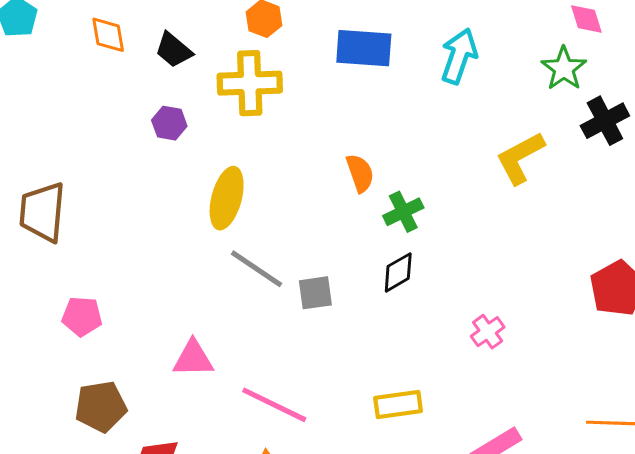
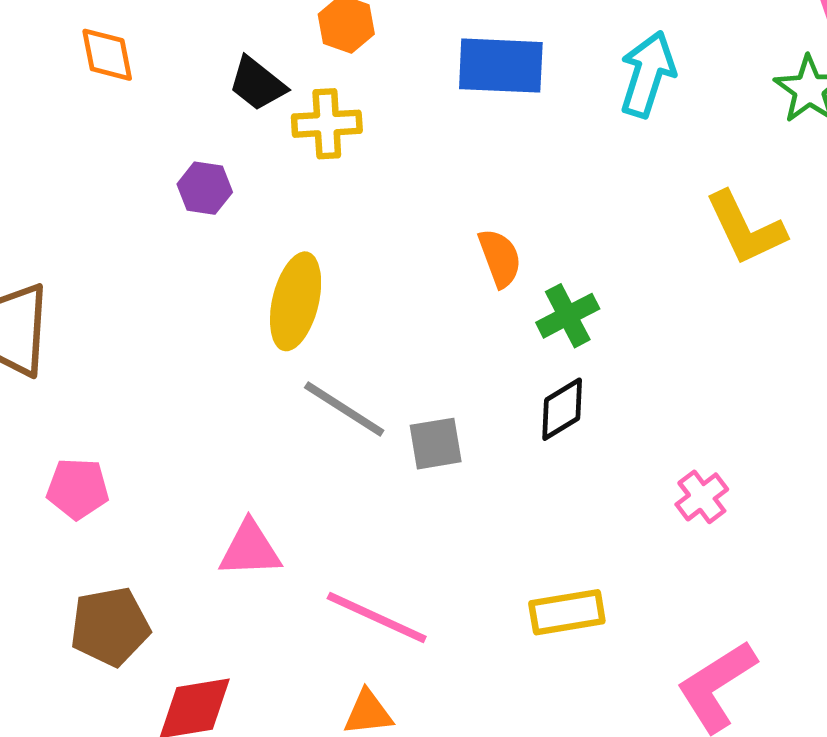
black trapezoid: (174, 50) -> (257, 84), moved
yellow cross: (250, 83) -> (327, 124), size x0.7
yellow L-shape: (520, 158) -> (745, 228), turned -86

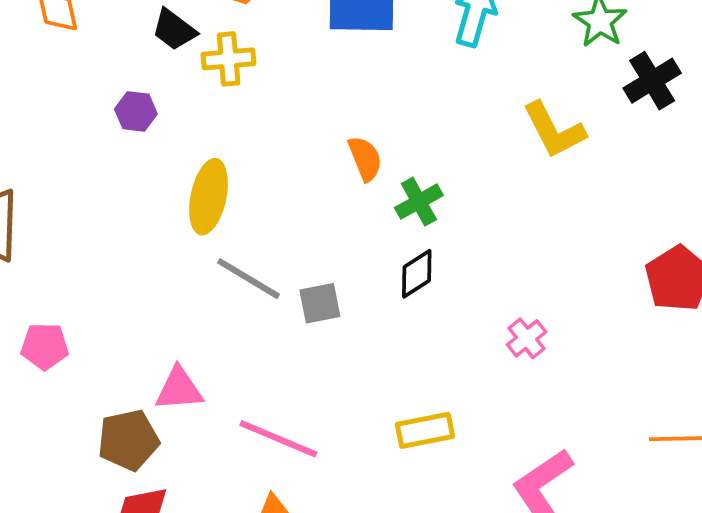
brown pentagon: (110, 627) -> (128, 440), moved

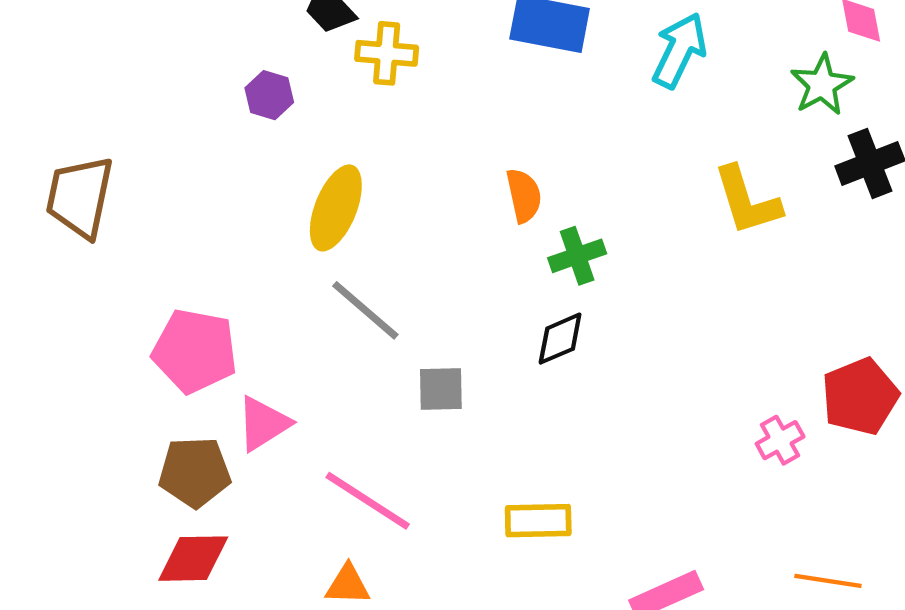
gray square: (320, 303) -> (441, 389), moved
pink cross: (527, 338) -> (780, 440), moved
pink pentagon: (45, 346) -> (195, 351), moved, size x1.5
pink triangle: (179, 389) -> (263, 424), turned -38

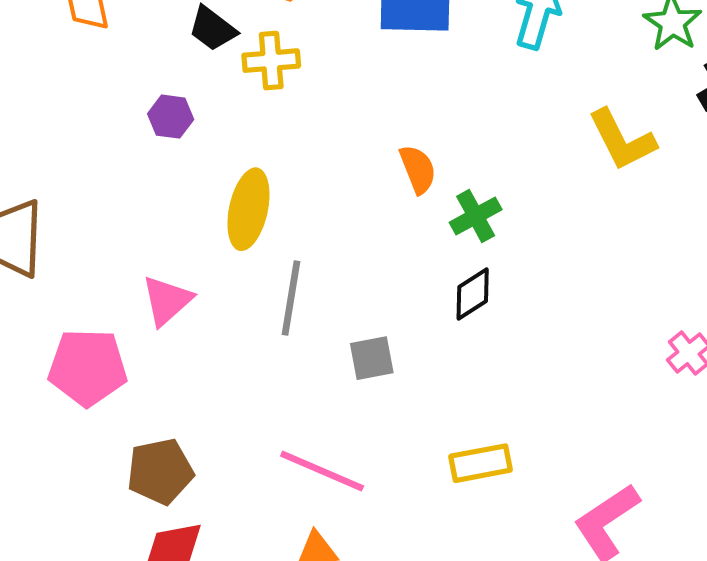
gray line: (365, 310) -> (291, 298), turned 68
pink pentagon: (195, 351) -> (88, 367), moved
pink triangle: (263, 424) -> (167, 300), moved

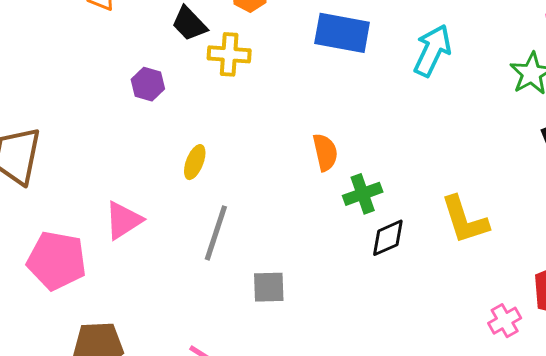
yellow L-shape: (622, 140) -> (465, 220), moved
yellow ellipse: (248, 209) -> (195, 162), size x0.6
black diamond: (473, 294) -> (388, 238), moved

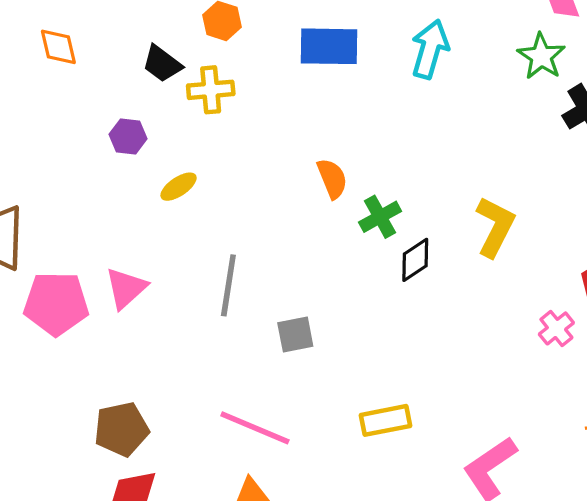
yellow ellipse: (195, 162) -> (179, 187), moved, turned 44
yellow L-shape: (465, 220) -> (495, 227), turned -126
pink pentagon: (57, 261) -> (56, 304), moved

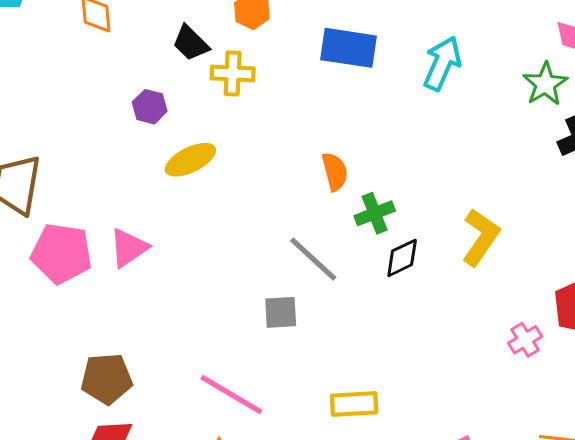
yellow ellipse: (179, 187) -> (190, 160), size x1.4
gray line: (228, 285) -> (313, 259), moved, turned -64

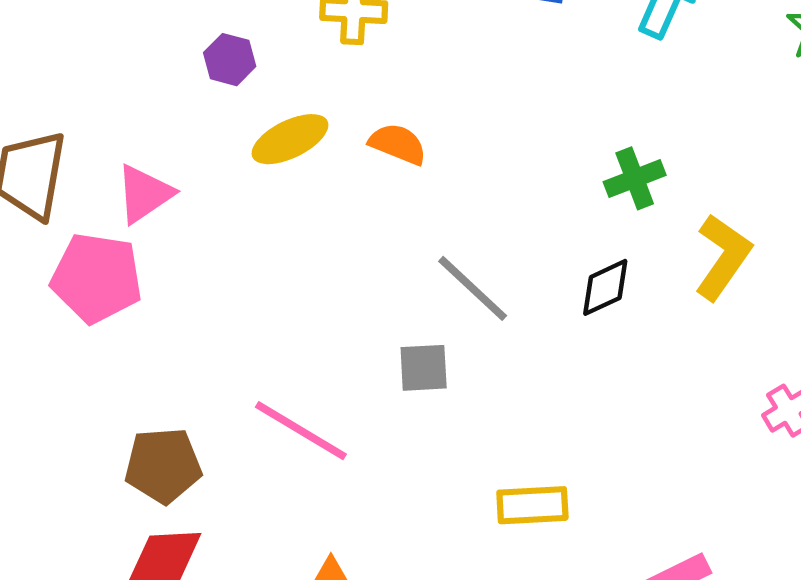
orange semicircle: (335, 172) -> (398, 144), moved, turned -54
green cross: (375, 213) -> (635, 178), moved
pink triangle: (129, 248) -> (144, 194), moved
pink line: (231, 394) -> (301, 431), moved

